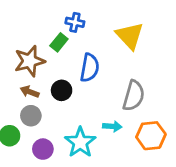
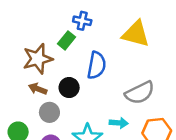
yellow triangle: (130, 36) -> (136, 34), turned -32
gray semicircle: (134, 96) -> (140, 93), turned 48
gray circle: (31, 116) -> (49, 112), moved

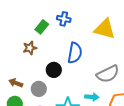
green rectangle: (66, 40) -> (42, 27), moved
brown star: (38, 59) -> (30, 48), size x0.6
brown arrow: (38, 89) -> (16, 83), moved

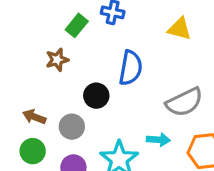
yellow triangle: (105, 29) -> (180, 29), size x0.7

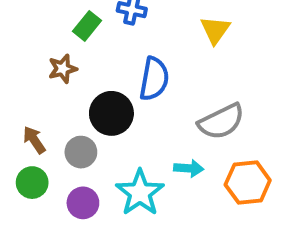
yellow triangle: (180, 29) -> (215, 30), turned 50
black circle: (96, 96) -> (111, 113), size x1.4
brown arrow: (34, 117) -> (34, 140), turned 35

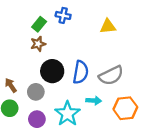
yellow triangle: (215, 30) -> (108, 26), turned 49
brown star: (63, 69) -> (38, 44), moved
blue semicircle: (154, 79) -> (81, 72), moved

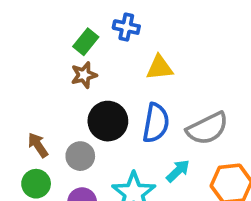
yellow triangle: (108, 26) -> (159, 68), moved
cyan arrow: (94, 101) -> (178, 171), turned -48

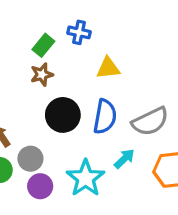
gray circle: (80, 156) -> (30, 159), moved

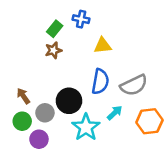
black circle: (63, 115) -> (69, 101), moved
purple circle: (40, 186) -> (39, 139), moved

